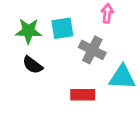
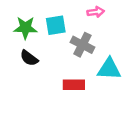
pink arrow: (107, 13) -> (96, 12), turned 77

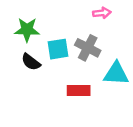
cyan square: (56, 25) -> (58, 49), moved

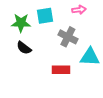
cyan square: (58, 49) -> (45, 16), moved

